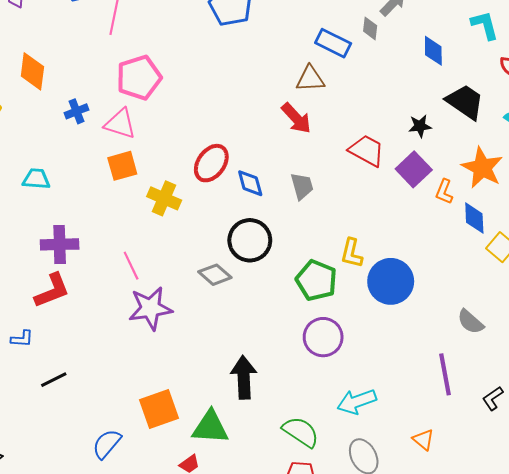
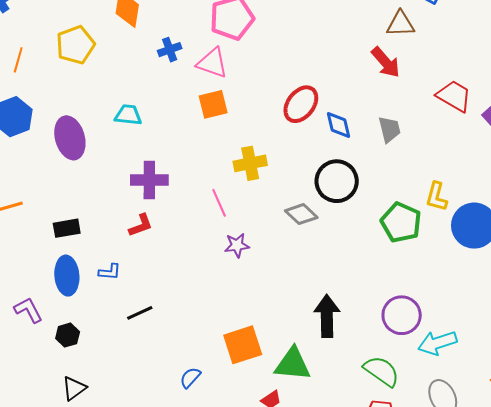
yellow cross: (164, 198) -> (250, 163), moved, turned -36
red L-shape: (52, 291) -> (141, 225), size x0.7
purple star: (150, 308) -> (237, 245), size x0.6
purple circle: (323, 337) -> (402, 315), moved
blue semicircle: (107, 444) -> (190, 378), size x0.7

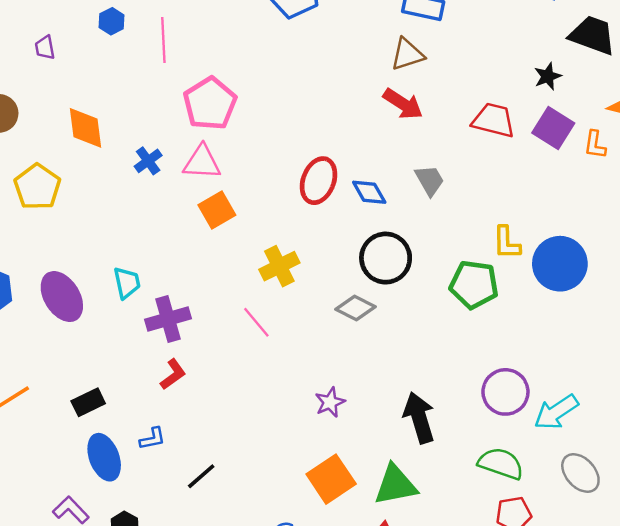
cyan trapezoid: (128, 115) -> (127, 283), moved, turned 88
purple star: (237, 245) -> (330, 402), moved

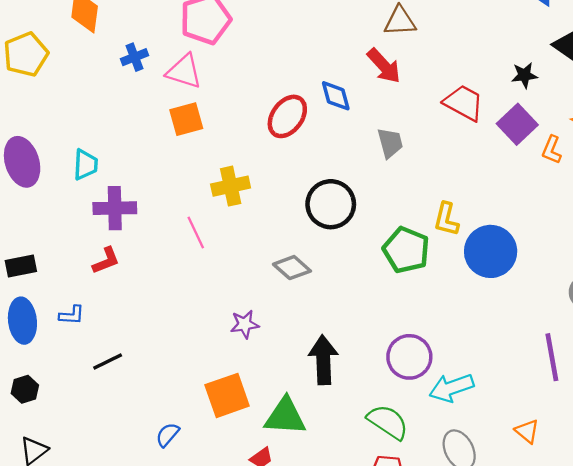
blue diamond: (369, 192) -> (336, 96), moved
gray diamond: (356, 308) -> (292, 268), moved

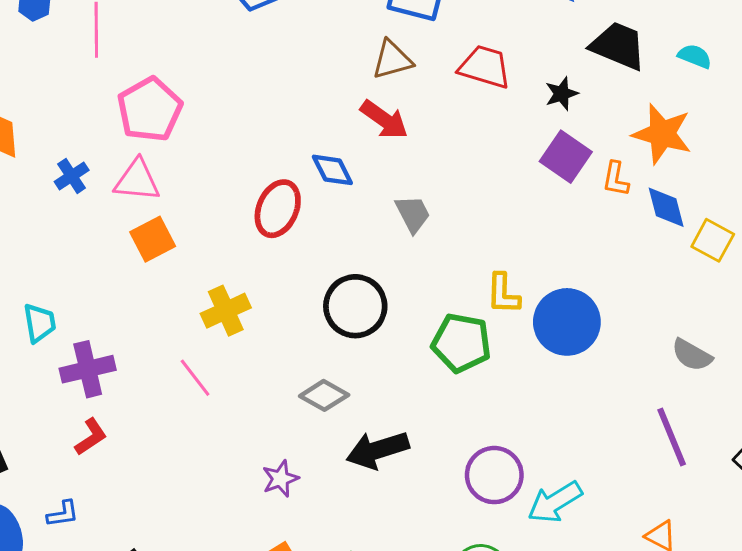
red trapezoid: (464, 103) -> (485, 67), moved
black arrow: (323, 360) -> (378, 450), moved, turned -93

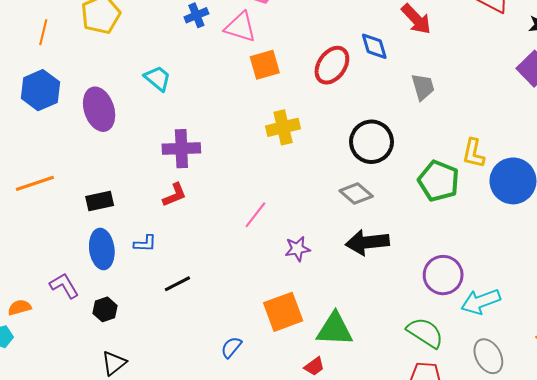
orange square: (153, 239) -> (265, 65), moved
cyan trapezoid: (40, 323) -> (158, 78), moved, turned -52
pink line: (195, 378) -> (255, 215), moved, turned 64
gray diamond: (324, 395) -> (356, 193), moved

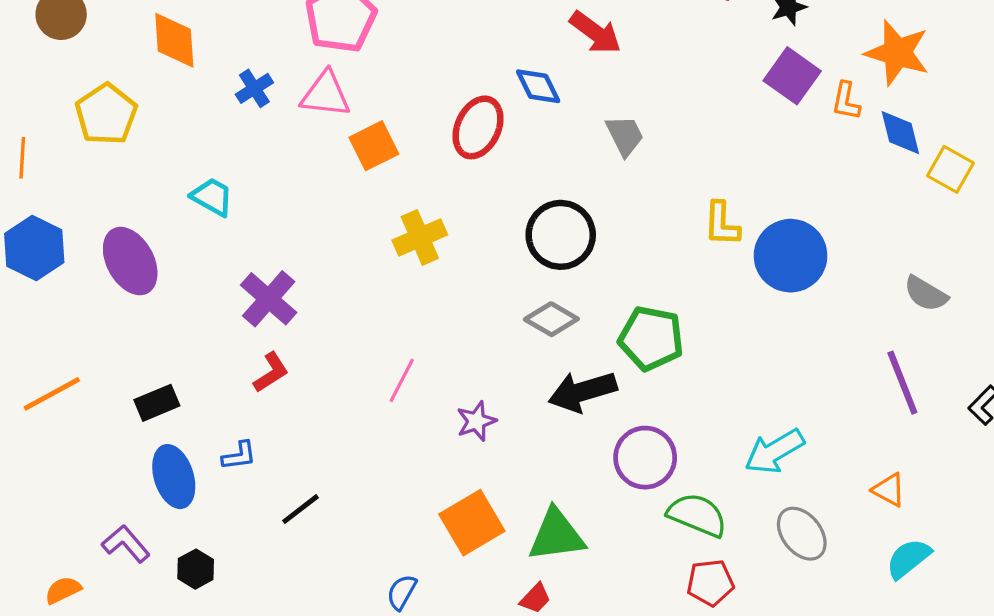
purple cross: (181, 149) -> (269, 299), turned -36
green pentagon: (439, 181) -> (651, 338), moved
purple circle: (443, 275) -> (645, 458), moved

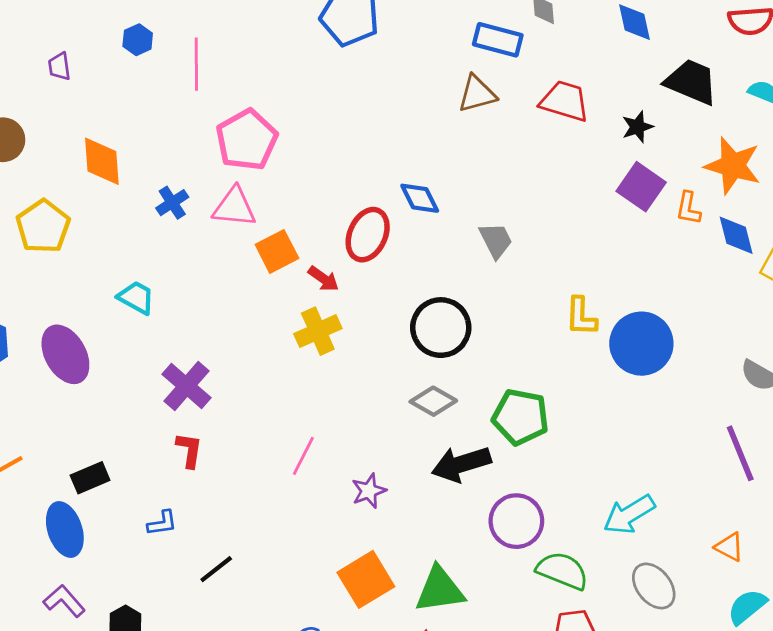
red arrow: (595, 33) -> (323, 279), moved, size x0.7
red L-shape: (271, 372) -> (189, 450), turned -48
blue ellipse: (174, 477) -> (65, 529), moved

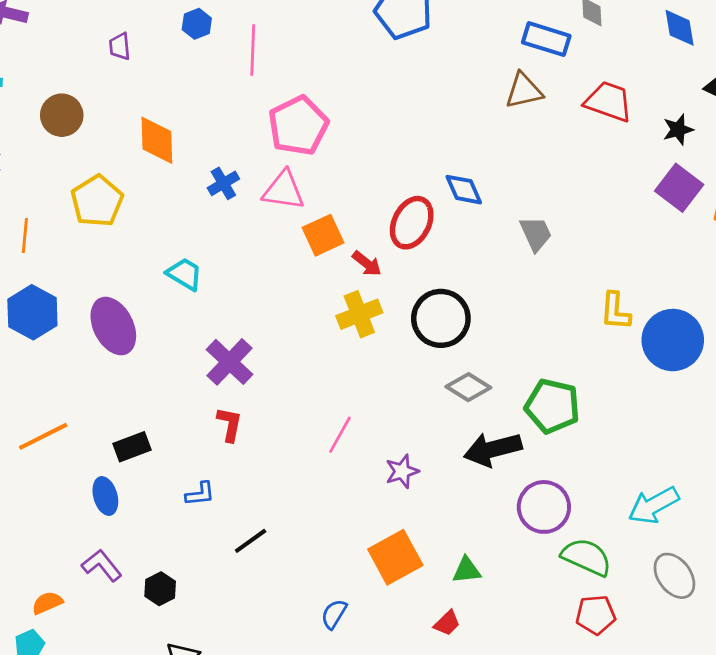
black circle: (441, 328) -> (441, 318), moved
blue ellipse: (65, 529) -> (105, 496), size x0.7
green triangle: (440, 590) -> (467, 570), size x0.6

